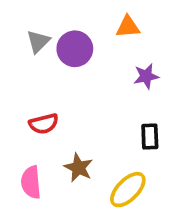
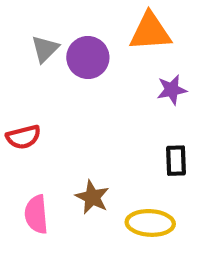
orange triangle: (128, 27) -> (150, 32), size x1.5
red semicircle: (44, 124) -> (23, 137), moved
yellow ellipse: (128, 190) -> (150, 223), turned 48

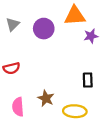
gray triangle: (45, 49) -> (13, 24), moved
purple star: (172, 90) -> (91, 36), moved

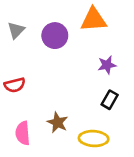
purple star: (91, 36) -> (107, 65), moved
black rectangle: (88, 80) -> (110, 100), turned 32

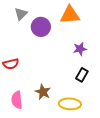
gray triangle: (16, 30) -> (21, 14), moved

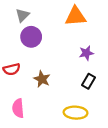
purple circle: (41, 27) -> (31, 37), moved
brown star: (43, 92) -> (42, 79), moved

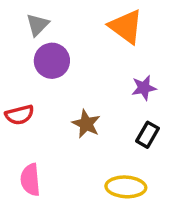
orange triangle: (76, 16) -> (126, 27), turned 40
brown star: (42, 79) -> (86, 124), moved

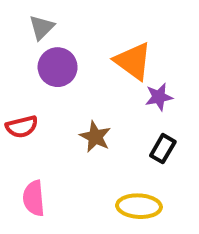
orange triangle: (126, 27) -> (133, 61), moved

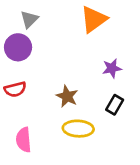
orange triangle: (133, 61) -> (94, 19), moved, turned 48
purple circle: (58, 67) -> (18, 47), moved
yellow ellipse: (139, 206) -> (78, 129), moved

